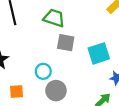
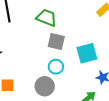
cyan circle: (43, 71) -> (56, 67), moved

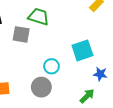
gray square: (56, 41) -> (21, 34), moved

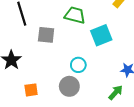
green trapezoid: (39, 17) -> (75, 15), moved
cyan square: (82, 50) -> (101, 35), moved

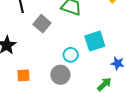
gray square: (46, 35) -> (42, 24), turned 30
cyan square: (101, 35) -> (95, 41), moved

